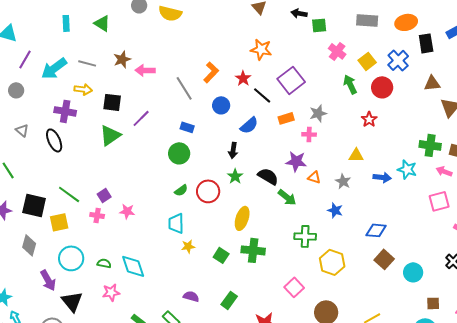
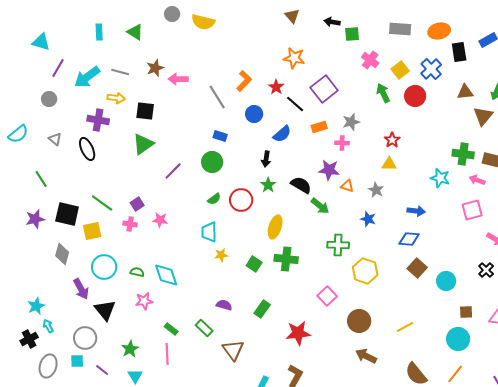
purple line: (141, 118) -> (173, 171), moved
red star: (369, 119) -> (392, 140), moved
blue arrow: (382, 177) -> (416, 211), moved

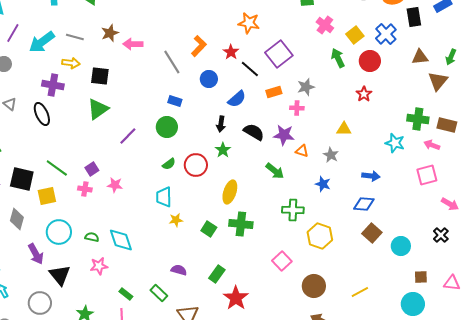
red star: (392, 140) -> (364, 94), moved
black semicircle: (301, 185) -> (254, 132), moved
red star: (298, 333) -> (236, 298), moved, turned -30

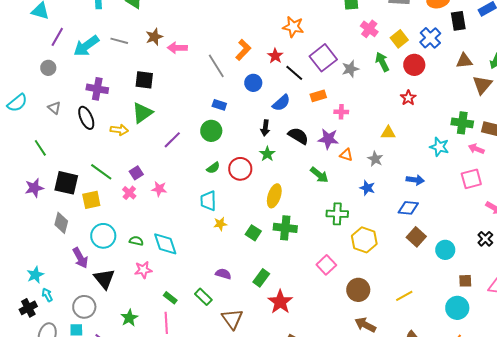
yellow arrow: (71, 63) -> (119, 130), moved
gray star: (306, 87) -> (350, 69), moved
pink cross: (85, 189) -> (129, 193), turned 32

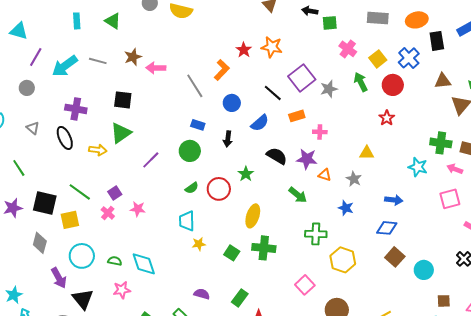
red star: (275, 56) -> (244, 50), moved
black arrow: (265, 128) -> (228, 139), moved

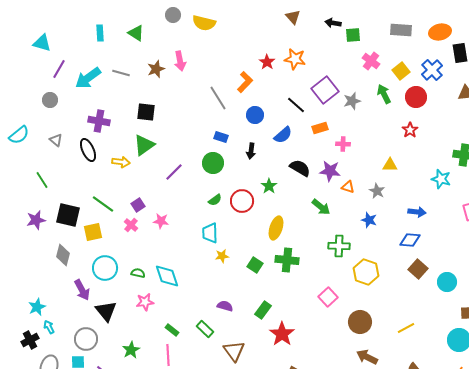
pink arrow: (156, 68) -> (180, 61), moved, turned -102

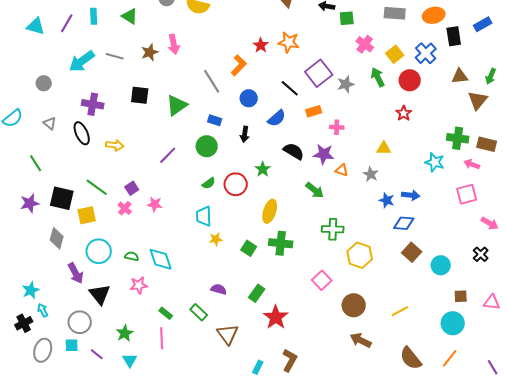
purple line: (59, 69) -> (67, 23), moved
green triangle: (144, 145) -> (177, 105), moved
blue star: (369, 220) -> (387, 200), moved

